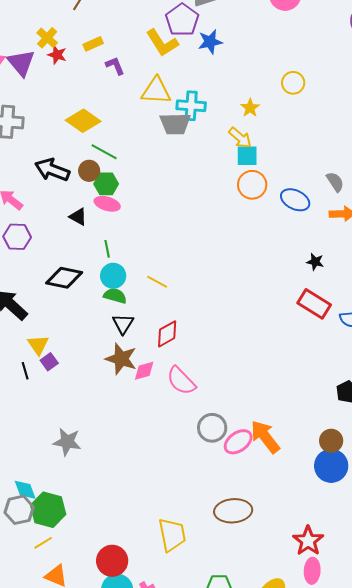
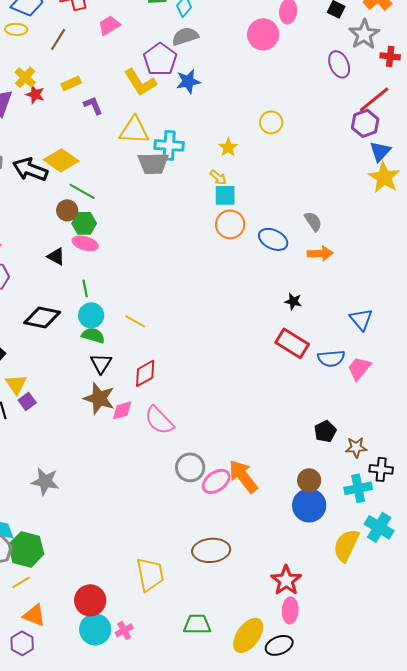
yellow arrow: (240, 138) -> (218, 177), size x0.7
black arrow: (52, 170) -> (30, 169), moved

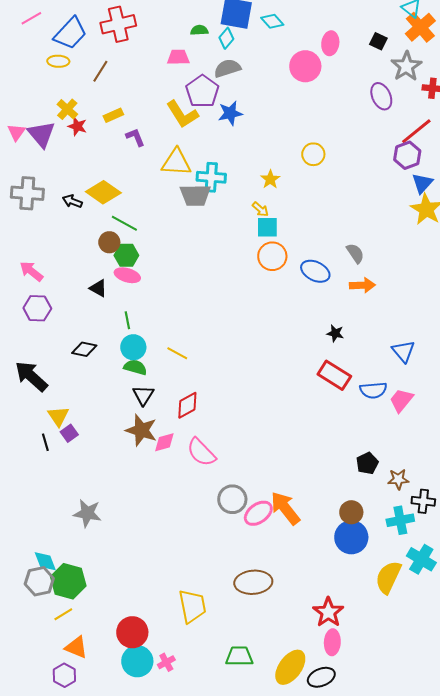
pink trapezoid: (109, 25) -> (178, 57), moved, turned 30
black arrow: (30, 169) -> (72, 201), size x0.6
black diamond: (42, 317) -> (84, 349), size x0.7

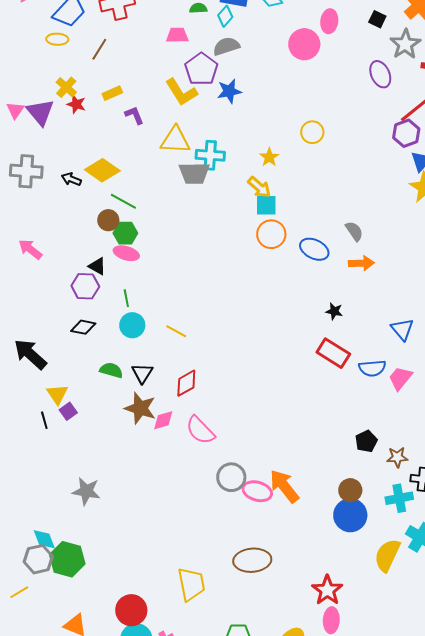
yellow arrow: (260, 209) -> (259, 187), size x1.4
purple hexagon: (37, 308) -> (85, 286), moved
green semicircle: (135, 367) -> (111, 370), moved
pink ellipse: (258, 513) -> (257, 491), turned 52
yellow line: (63, 614) -> (19, 592), moved

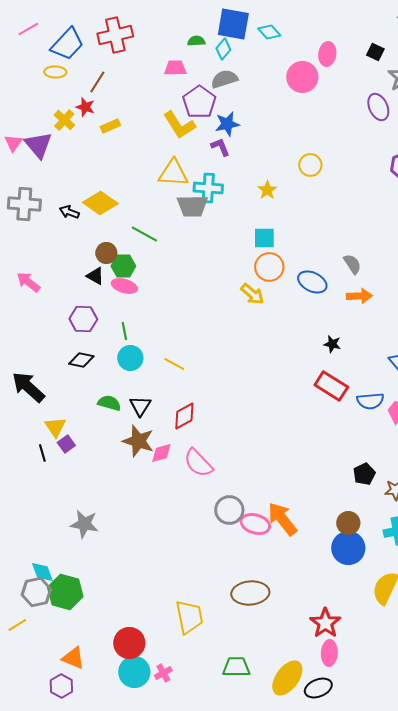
red star: (76, 104) -> (85, 107), moved
purple L-shape: (134, 115) -> (220, 147), moved
yellow arrow: (259, 187) -> (252, 294), moved
green line: (123, 201) -> (144, 234), moved
black triangle: (97, 266) -> (95, 276), moved

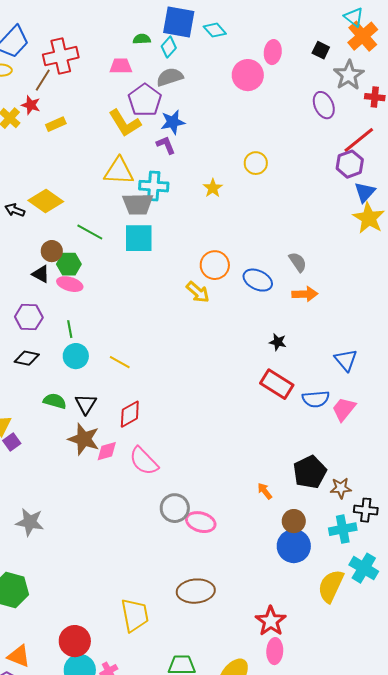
red cross: (115, 35) -> (61, 56), moved
cyan square: (264, 238) -> (139, 238), moved, size x1.4
black pentagon: (364, 474) -> (310, 472), size x1.5
orange arrow: (282, 519) -> (265, 491), moved, size x0.5

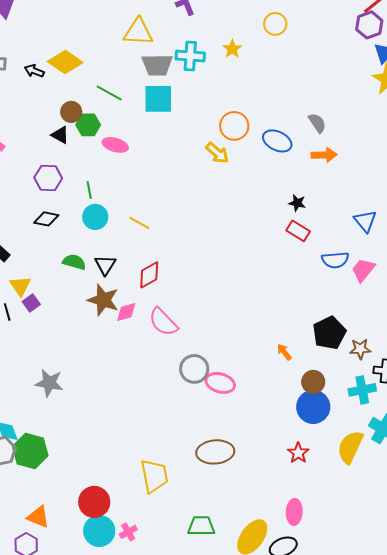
cyan cross: (154, 186) -> (190, 56), moved
pink ellipse: (70, 284) -> (115, 145), moved
red rectangle: (277, 384) -> (298, 231), moved, size x0.7
red star: (271, 621) -> (298, 453), moved, size x0.7

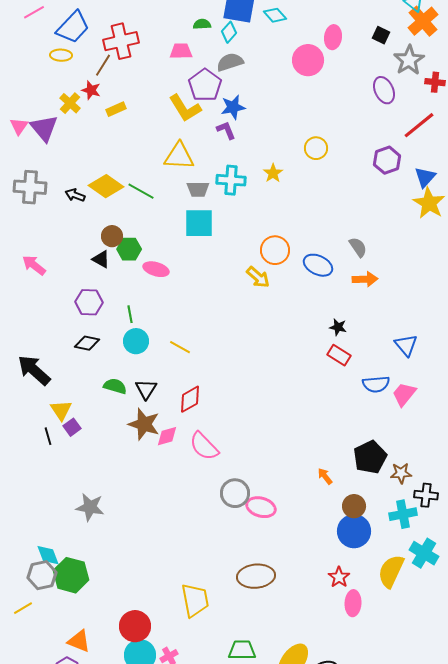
purple hexagon: (369, 25) -> (387, 160), moved
gray trapezoid: (157, 65) -> (198, 189), size x0.7
green line: (109, 93) -> (141, 191), moved
pink ellipse: (294, 512) -> (353, 603), moved

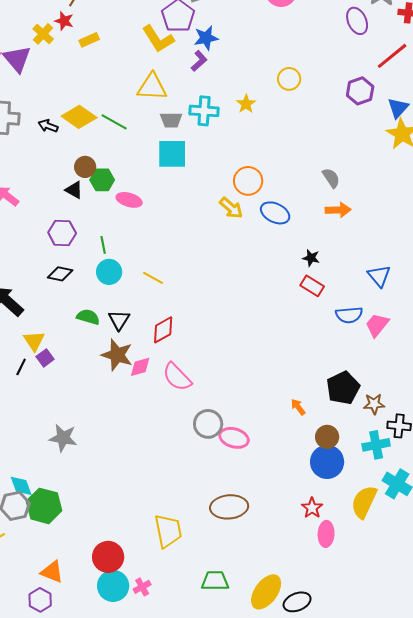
purple L-shape: (226, 130) -> (199, 61), turned 70
blue ellipse: (318, 265) -> (275, 213), moved
black line: (48, 436) -> (21, 367), turned 42

